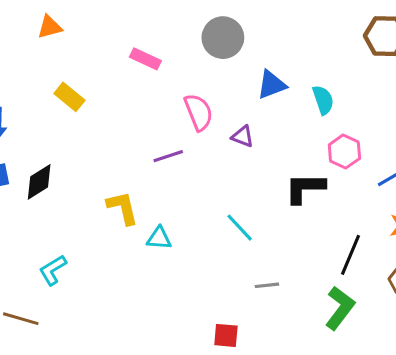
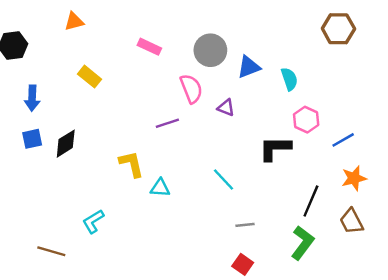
gray circle: (223, 38) -> (210, 50), moved
cyan L-shape: (53, 270) -> (93, 221), moved
red square: (226, 335) -> (243, 264), moved, turned 30

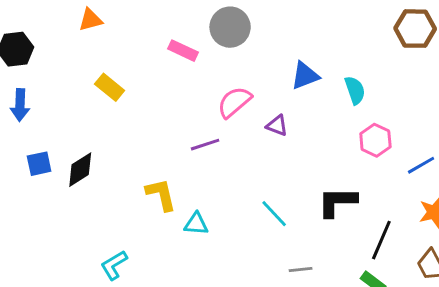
gray circle: (210, 50) -> (230, 27), moved
pink semicircle: (191, 89) -> (234, 102), turned -108
blue arrow: (32, 98) -> (20, 105), moved
black L-shape: (275, 148) -> (337, 202), moved

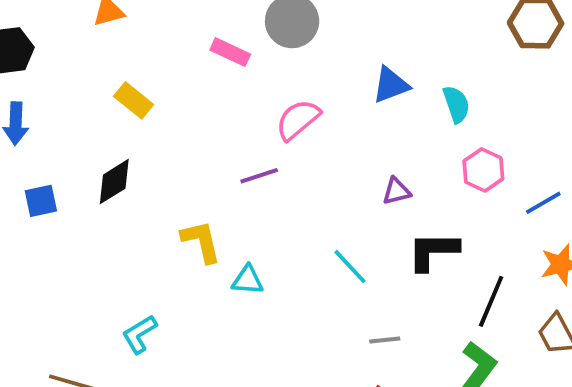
purple triangle: (277, 126) -> (396, 191), moved, turned -35
black diamond: (80, 170) -> (114, 182), moved

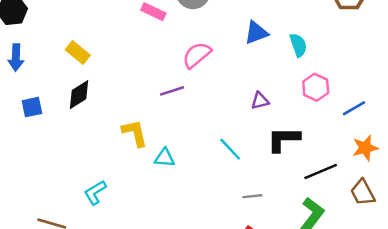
yellow rectangle: (134, 100) -> (78, 53), moved
black line: (491, 301) -> (321, 171), turned 44

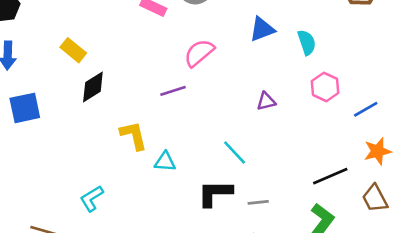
black diamond: (79, 95) -> (93, 87), moved
blue square: (32, 107) -> (25, 108), size x1.4
black L-shape: (283, 139) -> (215, 193), moved

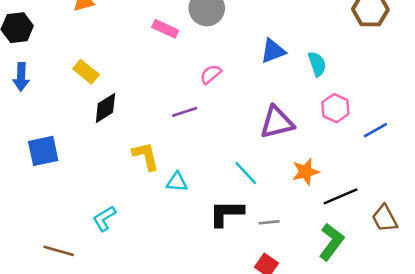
pink semicircle: (199, 53) -> (211, 74), size x0.7
purple triangle: (266, 101) -> (277, 122), size x1.8
blue square: (25, 108) -> (43, 151), moved
orange star: (378, 151) -> (305, 172), moved

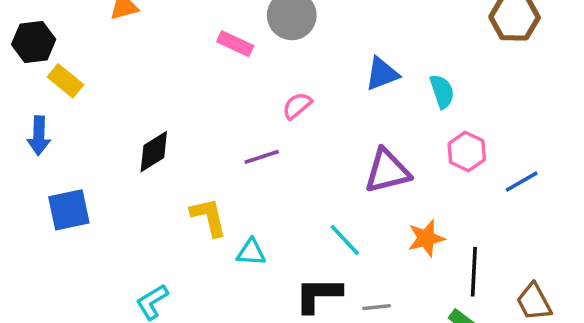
yellow rectangle: (86, 72) -> (65, 81), moved
blue arrow: (21, 77) -> (39, 136), moved
black line: (341, 196) -> (474, 272), turned -64

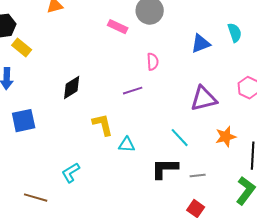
cyan semicircle: (442, 91) -> (235, 33), moved
pink semicircle: (297, 106) -> (153, 62), turned 126

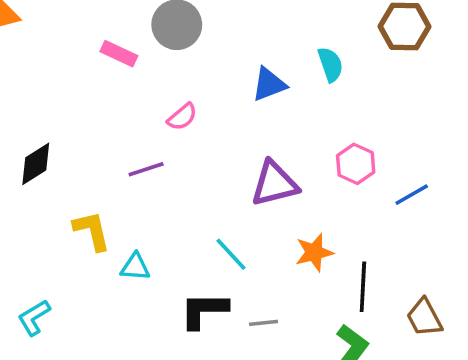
pink semicircle: (153, 62) -> (182, 117), turned 54

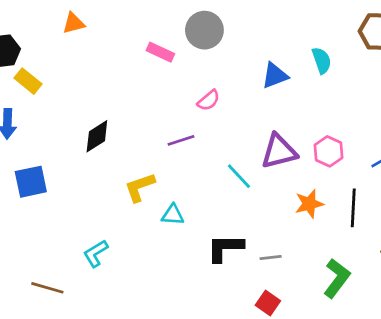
pink hexagon: (356, 164) -> (328, 151), moved
yellow L-shape: (92, 231) -> (140, 187), turned -96
cyan line: (231, 254) -> (239, 176), moved
black line: (363, 287) -> (353, 208), moved

